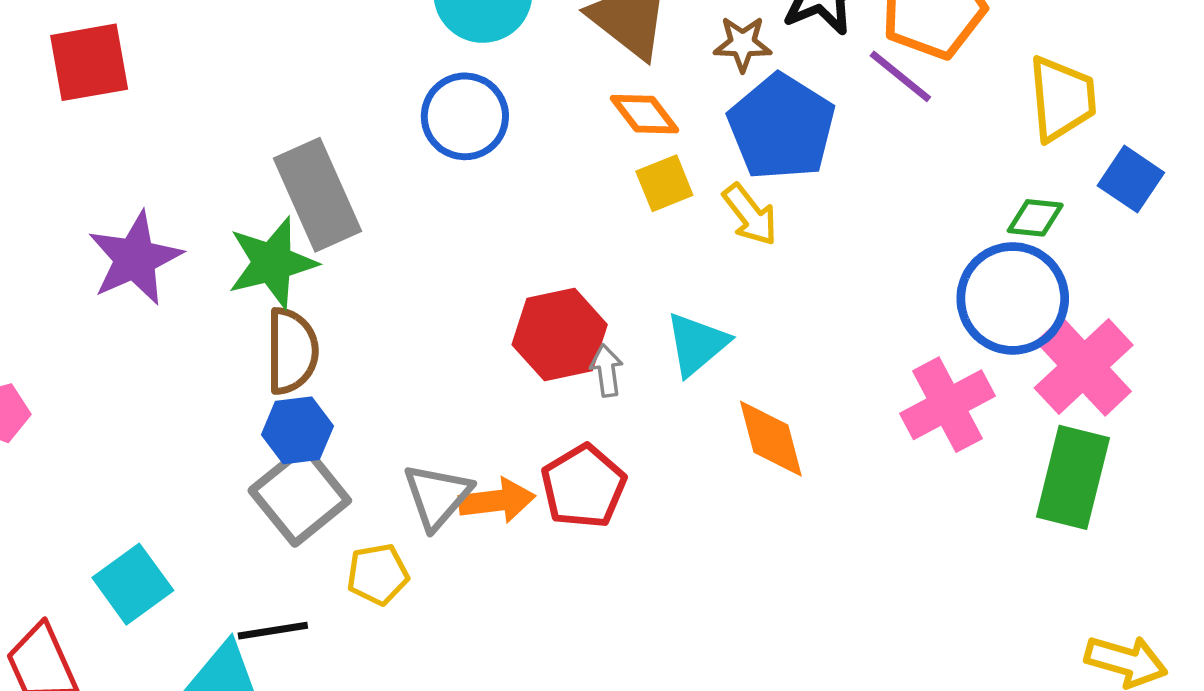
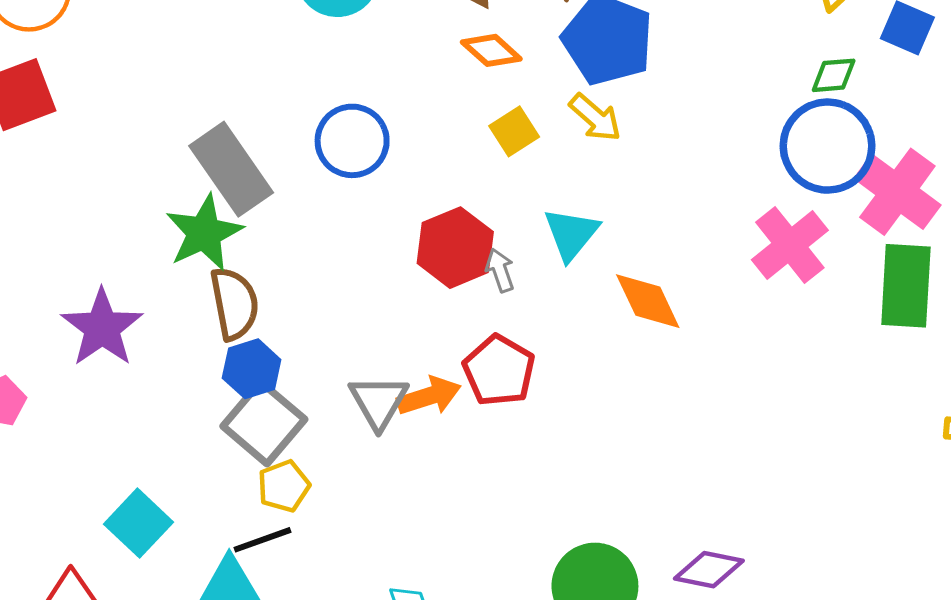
blue circle: (465, 116) -> (352, 141), moved
yellow square: (664, 183) -> (514, 131), moved
purple star: (135, 258) -> (102, 328), moved
yellow pentagon: (378, 574) -> (284, 486), moved

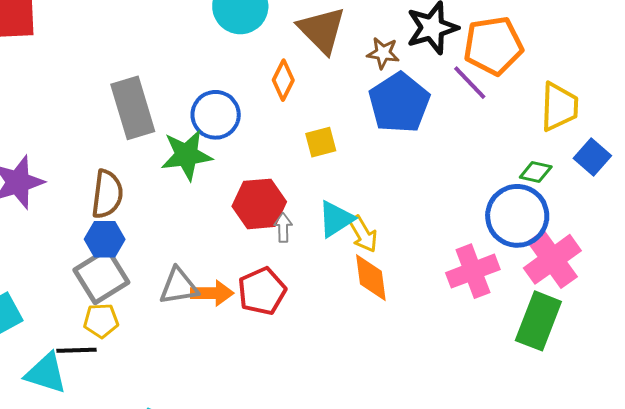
orange diamond: (491, 50) -> (283, 80), moved, turned 57
yellow arrow: (595, 118) -> (363, 234), moved
green star: (204, 233) -> (187, 155), moved
gray triangle: (378, 402) -> (179, 286), turned 33

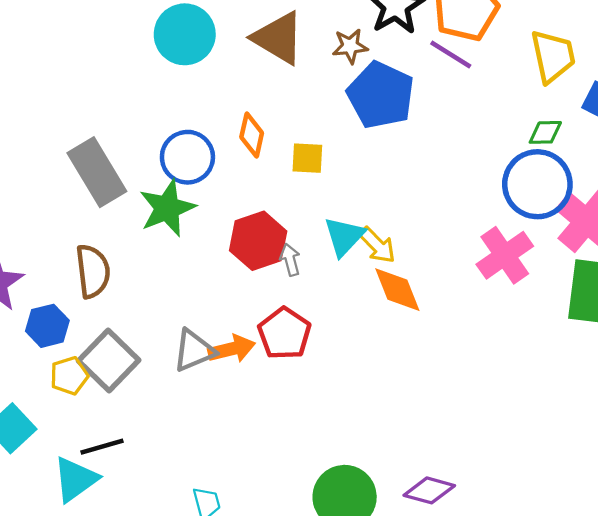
orange diamond: (283, 80) -> (252, 135), moved
yellow square: (321, 142) -> (307, 158), turned 32
blue hexagon: (105, 239) -> (47, 326), moved
yellow pentagon: (101, 321) -> (69, 376), moved
cyan triangle: (46, 373) -> (75, 479), turned -39

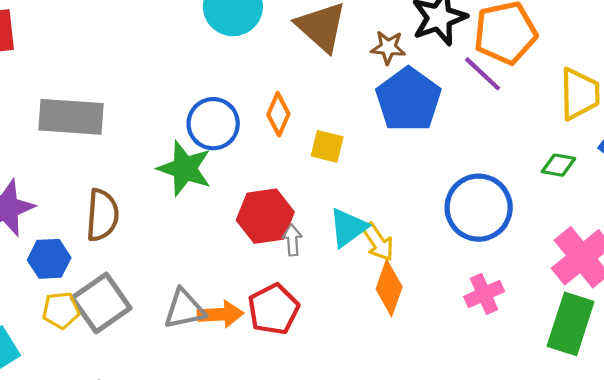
gray rectangle: (97, 172) -> (71, 117), moved, turned -66
blue circle: (537, 184) -> (479, 208), moved
green star: (167, 208) -> (185, 168), turned 30
pink cross: (505, 255) -> (484, 294), moved, size x0.7
orange diamond: (397, 290) -> (389, 288), turned 30

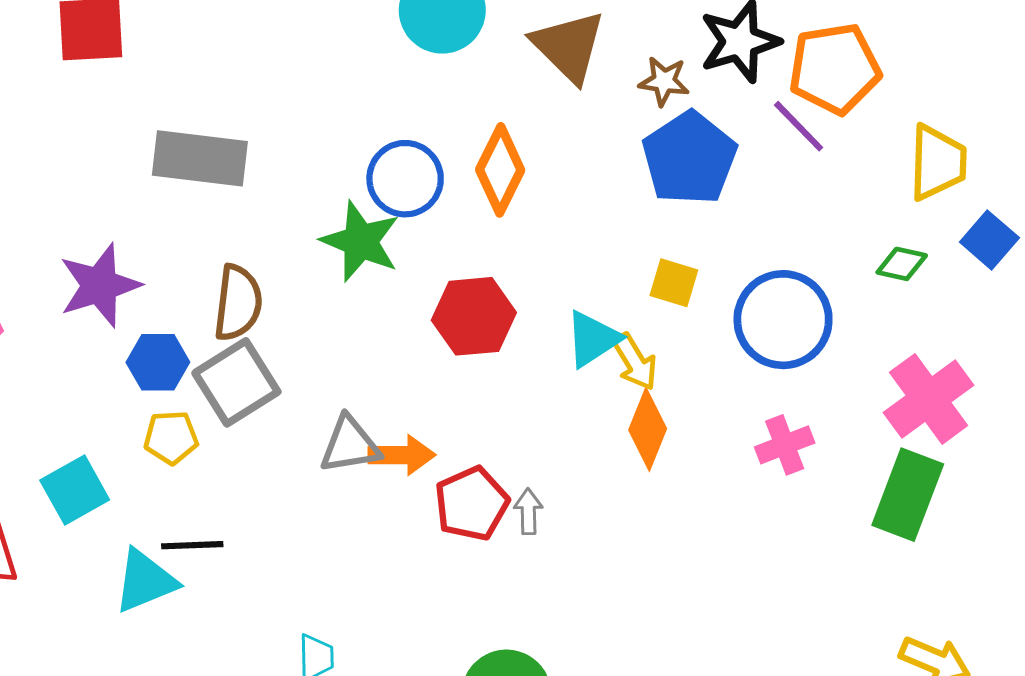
orange diamond: (278, 114) -> (500, 170), size x1.4
yellow square: (327, 146) -> (674, 283), moved
gray arrow: (292, 240) -> (528, 511), moved
gray square: (101, 303) -> (236, 382), moved
red pentagon: (273, 309) -> (472, 504), moved

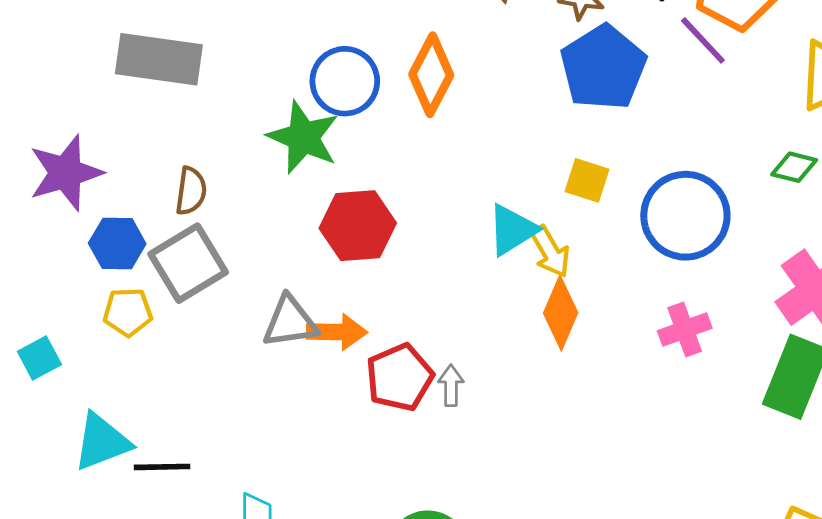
brown semicircle: (238, 303) -> (191, 191), size x0.7
red hexagon: (474, 316) -> (358, 226), moved
cyan square: (75, 490) -> (39, 358), size x0.7
black line: (192, 545) -> (162, 467), moved

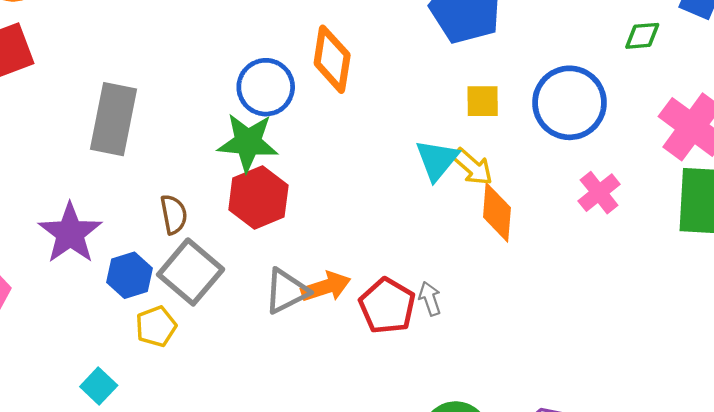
gray rectangle: (159, 59) -> (113, 119), turned -68
red hexagon: (358, 226) -> (258, 197), moved

